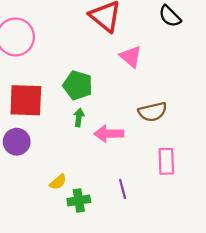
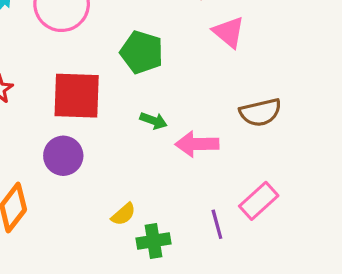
green pentagon: (78, 85) -> (142, 52), moved
green arrow: (79, 118) -> (153, 121), turned 102
pink rectangle: (166, 161) -> (259, 201), moved, turned 50

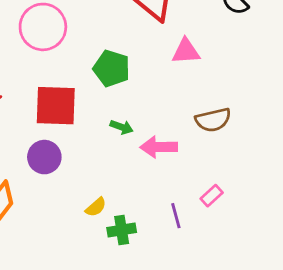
pink triangle: (229, 32) -> (186, 51), turned -44
pink rectangle: (259, 201) -> (212, 196), size x0.7

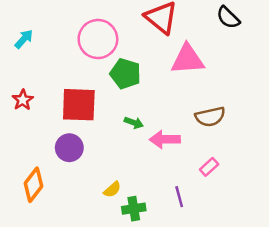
pink circle: (43, 27) -> (98, 39), moved
pink triangle: (186, 51) -> (188, 59), size x1.4
pink rectangle: (212, 196) -> (209, 167), moved

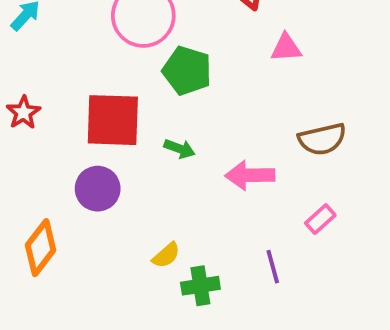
pink triangle: (188, 59) -> (286, 48), size x0.6
green arrow: (134, 123) -> (179, 149), moved

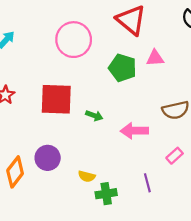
green pentagon: (187, 71) -> (122, 68), moved
purple circle: (98, 189) -> (48, 158), moved
yellow semicircle: (166, 255) -> (87, 176), turned 56

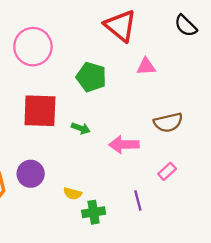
pink circle: (74, 40) -> (33, 47), moved
green pentagon: (122, 68) -> (91, 77), moved

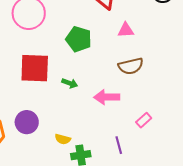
brown semicircle: (168, 122) -> (131, 66), moved

